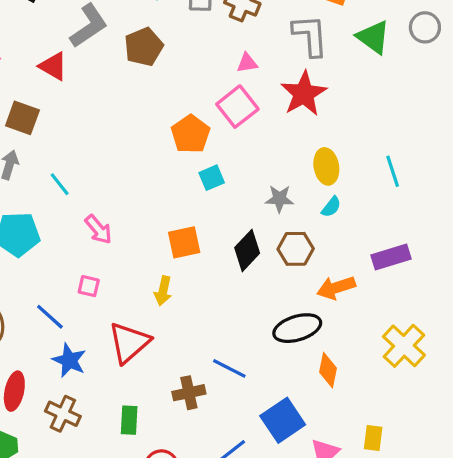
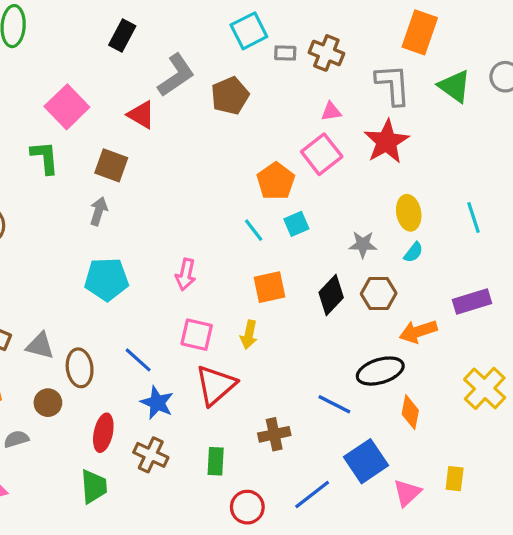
cyan line: (60, 184) -> (254, 230), moved
pink arrow: (98, 229) -> (186, 274), turned 52
pink square: (89, 286) -> (197, 335), moved, size x1.5
blue line: (229, 368) -> (334, 404), moved

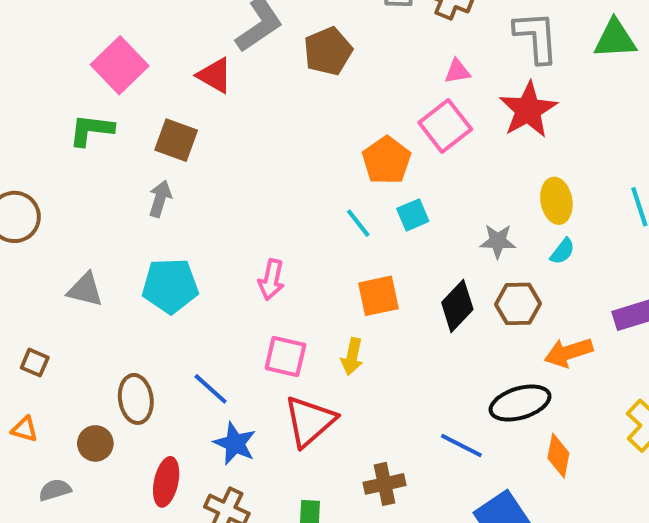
green triangle: (455, 86) -> (615, 39), turned -39
green L-shape: (45, 157) -> (91, 130), turned -78
gray triangle: (40, 346) -> (85, 290), moved

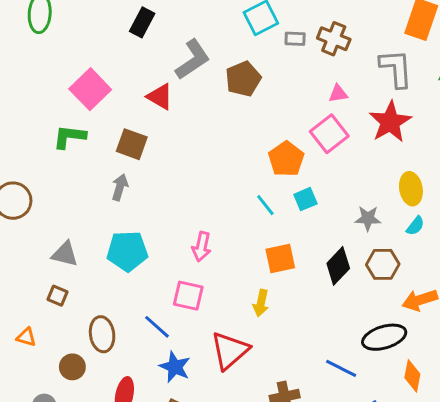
pink square: (285, 356) -> (188, 296), moved
brown square: (35, 363) -> (58, 296), moved
orange triangle: (25, 429) -> (26, 337), moved

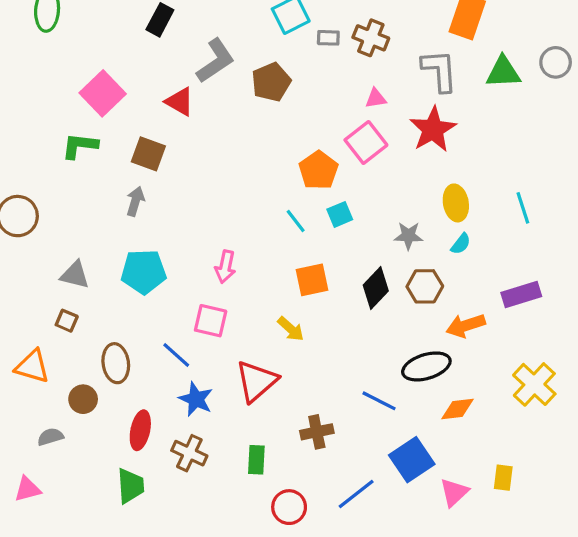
yellow arrow: (261, 303) -> (291, 329), turned -60
orange triangle: (26, 337) -> (32, 366), size x1.6
orange diamond: (412, 376) -> (457, 409), turned 72

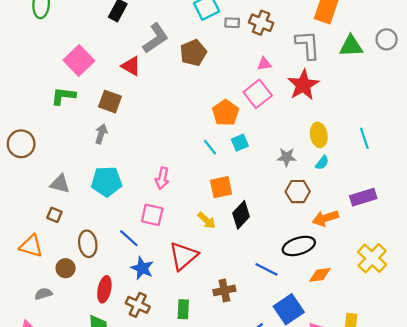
black diamond: (376, 288) -> (241, 215), moved

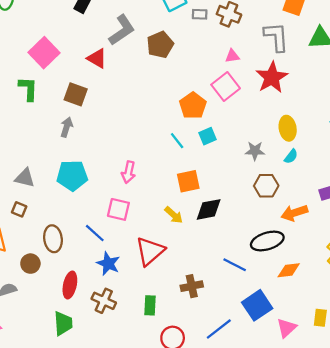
green L-shape: (63, 96) -> (28, 89), turned 85
black diamond: (241, 215) -> (209, 209), turned 36

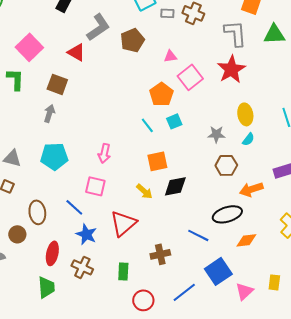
pink triangle: (232, 56) -> (170, 56), moved

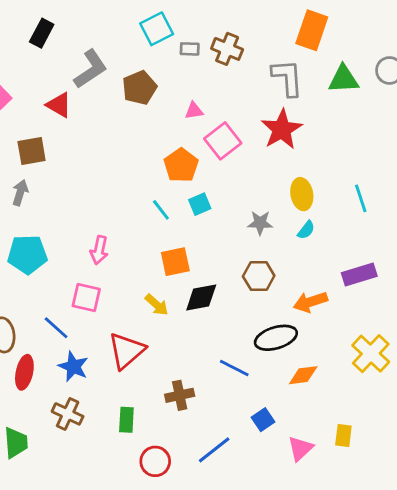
brown square: (57, 84) -> (32, 151), turned -30
brown hexagon: (226, 165) -> (259, 276), moved
red ellipse: (52, 253) -> (24, 372), moved
blue square: (218, 271) -> (263, 420), size x0.6

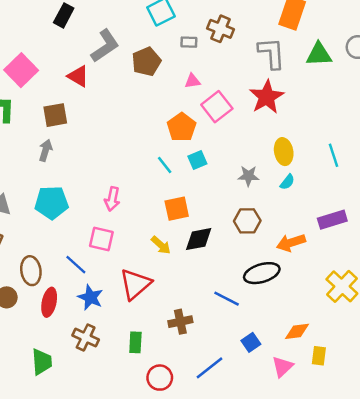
gray rectangle: (190, 49) -> (189, 42), moved
orange diamond: (303, 375) -> (297, 331), moved

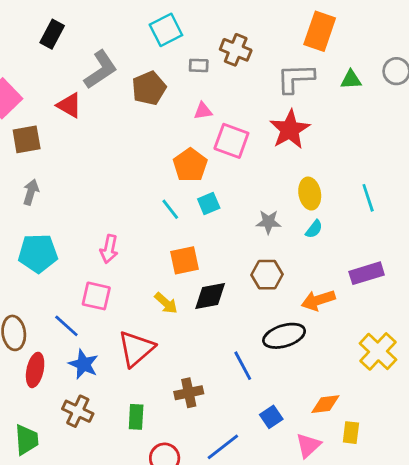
gray L-shape: (272, 53) -> (295, 78), turned -88
green triangle: (319, 54) -> (351, 80), size x0.7
pink square: (217, 107) -> (231, 141), turned -32
brown square: (55, 115) -> (27, 139), moved
blue line: (227, 299) -> (243, 366), turned 35

